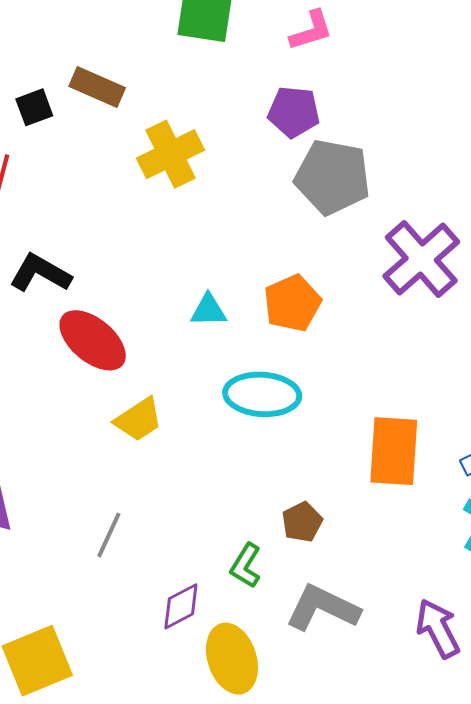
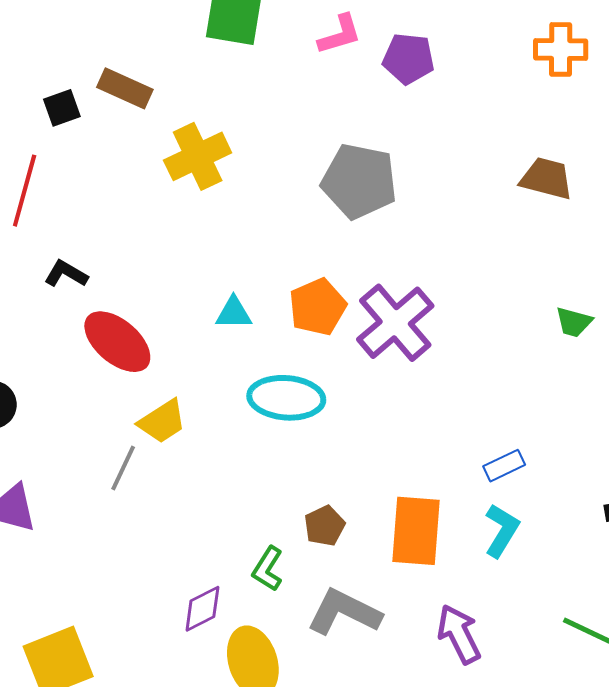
purple pentagon: (294, 112) -> (408, 59), moved
purple cross: (421, 259) -> (395, 323), moved
black L-shape: (40, 273) -> (66, 274), size x0.7
orange rectangle: (394, 451) -> (416, 531), moved
gray line: (109, 535) -> (123, 468), moved

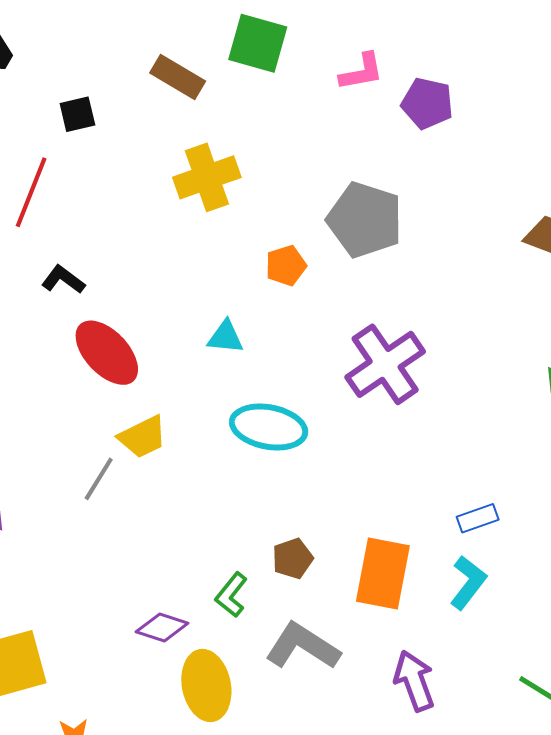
brown rectangle: (125, 88) -> (178, 77), moved
orange pentagon: (318, 307) -> (286, 266), moved, size x0.7
purple diamond: (202, 609) -> (162, 627), turned 39

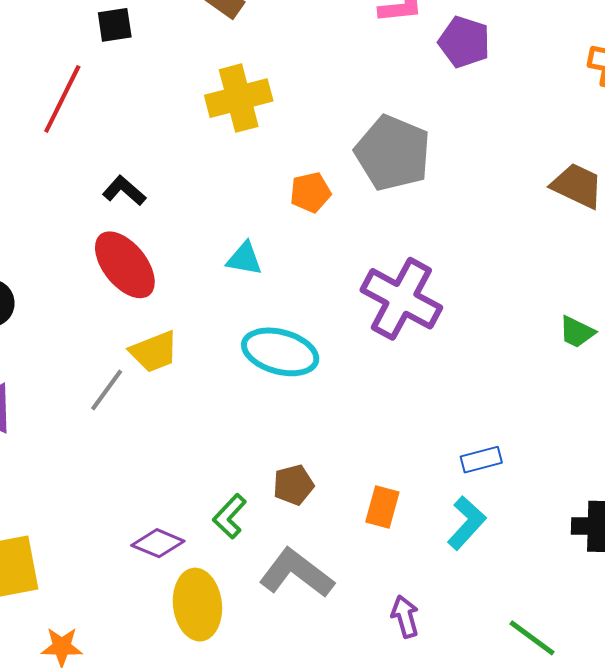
black L-shape: (63, 280) -> (124, 191), moved
purple cross: (385, 364) -> (401, 299), turned -32
orange rectangle: (383, 573) -> (382, 507), size x0.6
purple arrow: (414, 681) -> (405, 617), size x0.7

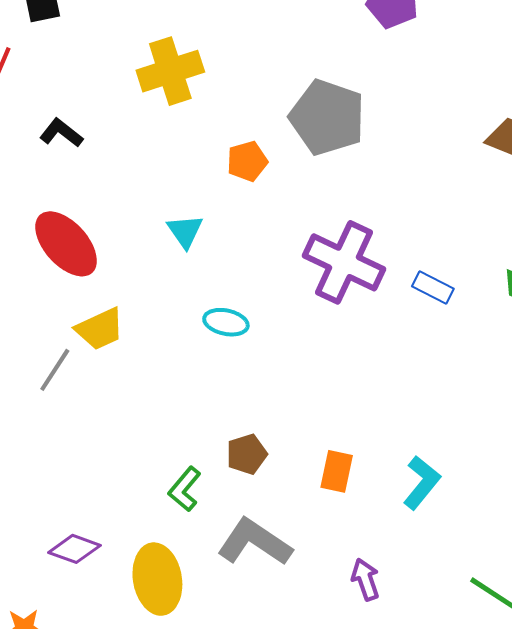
black L-shape: (124, 191) -> (61, 133), moved
cyan triangle: (244, 259) -> (185, 231), turned 48
cyan ellipse: (280, 352) -> (226, 322), size x0.6
blue rectangle: (481, 460) -> (433, 288), moved, turned 45
purple diamond: (158, 543) -> (75, 549), moved

